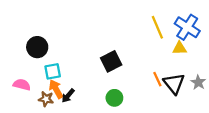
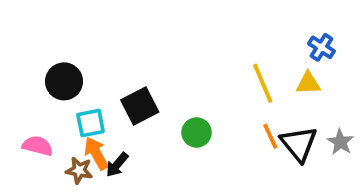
yellow line: (157, 27) -> (263, 83), moved
blue cross: (187, 27) -> (321, 47), size x0.6
black square: (111, 61) -> (140, 106), moved
green circle: (114, 98) -> (197, 132), moved

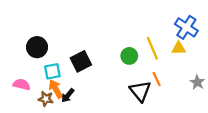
blue cross: (321, 47) -> (186, 27), size x1.5
green circle: (197, 132) -> (129, 56), moved
black triangle: (299, 144) -> (140, 91), moved

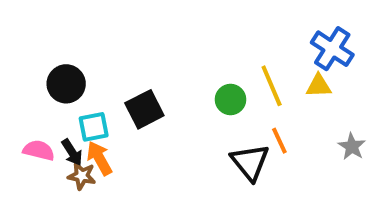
black arrow: (68, 95) -> (72, 152), moved, turned -72

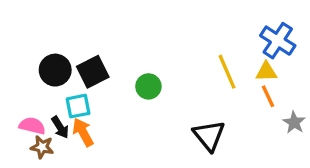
green circle: (231, 100) -> (148, 86), moved
black square: (144, 109) -> (93, 72), moved
orange line: (279, 141) -> (268, 96), moved
brown star: (82, 176) -> (42, 147), moved

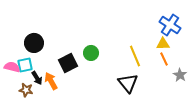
black square: (93, 72) -> (68, 63), moved
yellow line: (227, 72) -> (135, 56), moved
cyan square: (78, 106) -> (25, 65), moved
pink semicircle: (32, 126) -> (12, 67), moved

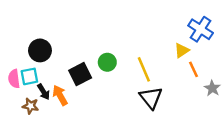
yellow triangle: (163, 44) -> (182, 50), moved, turned -32
yellow line: (135, 56) -> (144, 69), moved
pink semicircle: (12, 67) -> (14, 79), turned -112

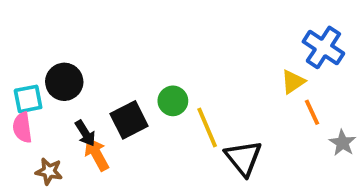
yellow line: (144, 69) -> (207, 128), moved
cyan square: (29, 76) -> (28, 99), moved
black arrow: (44, 92) -> (85, 133), moved

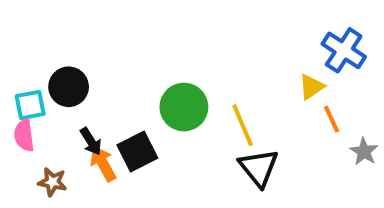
green circle: (173, 101) -> (184, 107), size x1.5
black square: (129, 120) -> (137, 152), moved
yellow line: (207, 128) -> (243, 125), moved

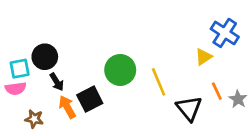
orange line: (332, 119) -> (217, 91), moved
pink semicircle: (24, 135) -> (16, 88), turned -90
black arrow: (91, 141) -> (57, 82), moved
black triangle: (259, 168) -> (189, 108), moved

